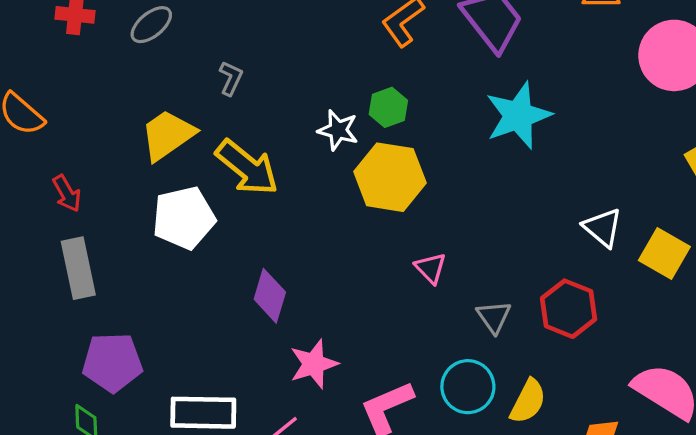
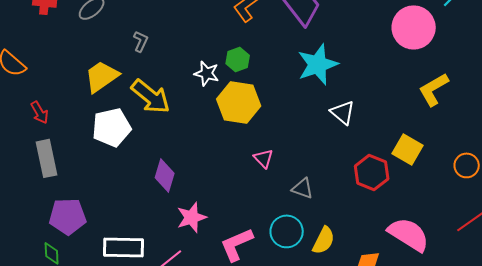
white triangle: (603, 228) -> (343, 112), moved
red hexagon: (569, 309) -> (372, 172), moved
gray triangle: (494, 317) -> (303, 188), turned -35

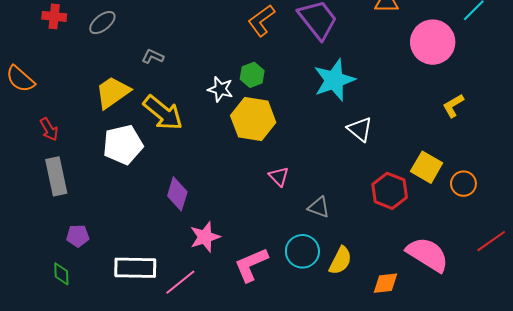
gray L-shape: (141, 41) -> (153, 56), turned -90
yellow L-shape: (434, 89) -> (453, 106), size x0.7
orange circle: (467, 165) -> (463, 184), moved
purple pentagon: (68, 216) -> (78, 236), size x0.6

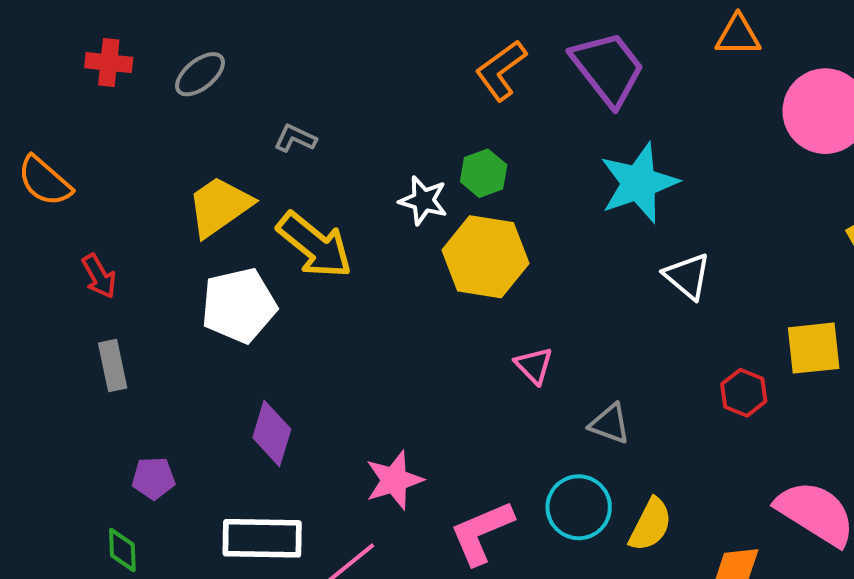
yellow square: (427, 167) -> (814, 348), turned -36
gray rectangle: (56, 176) -> (113, 366), size x0.7
red hexagon: (390, 191) -> (744, 393), size x0.7
purple diamond: (177, 194) -> (272, 433), moved

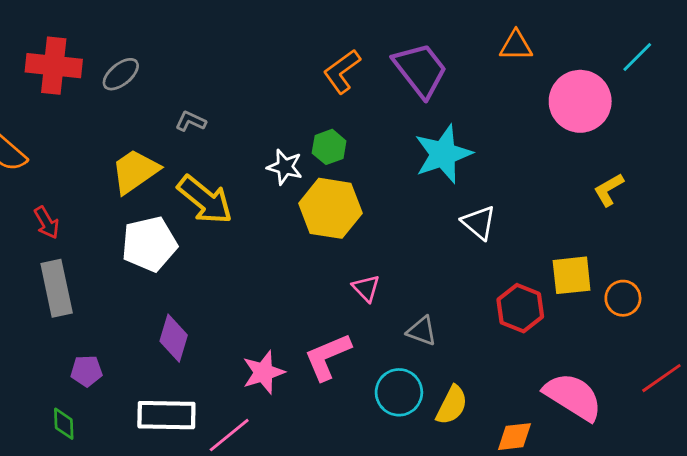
red cross: (109, 63) -> (54, 66), size x1.6
gray rectangle: (113, 366) -> (57, 288), size x1.5
red hexagon: (744, 393) -> (520, 308), size x1.4
pink L-shape: (482, 533) -> (328, 357), moved

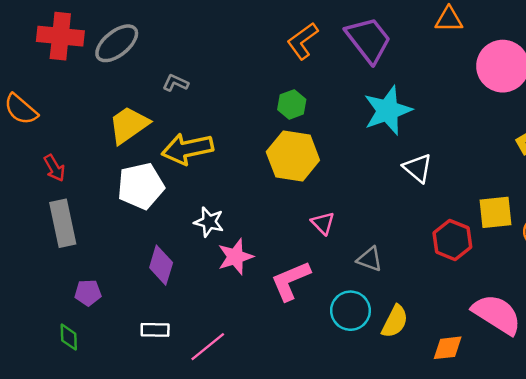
gray ellipse: (121, 74) -> (117, 43), size x1.4
white star: (285, 167) -> (209, 222), moved
yellow arrow: (205, 200) -> (187, 149), turned 129
pink star: (263, 372) -> (235, 257), moved
white rectangle: (166, 415) -> (155, 330), size x0.6

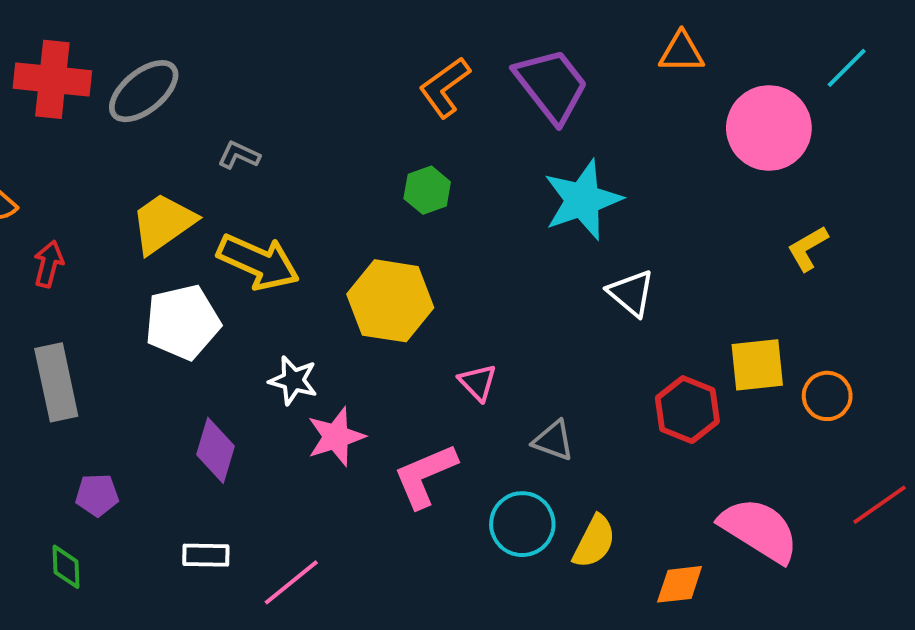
yellow arrow: (187, 149) -> (258, 262), turned -144
yellow hexagon: (293, 156) -> (390, 301), moved
red arrow: (54, 168) -> (49, 264), moved, turned -136

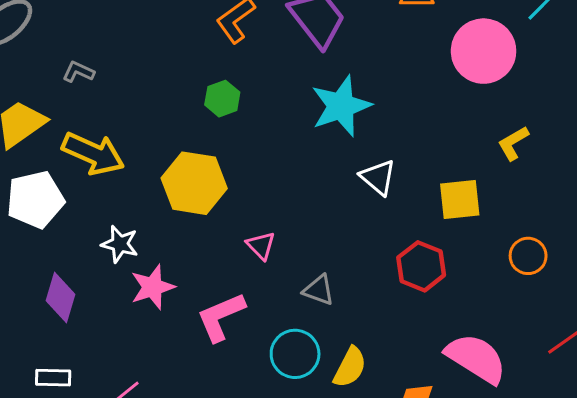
yellow square: (757, 365) -> (460, 200), moved

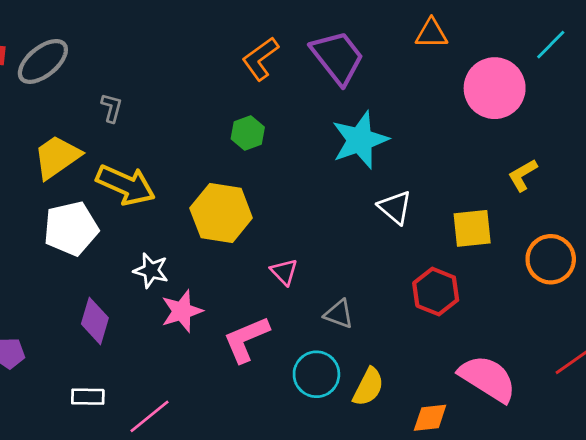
gray L-shape: (78, 72) -> (112, 108), turned 80
orange circle: (528, 256) -> (551, 259), moved, size x1.4

